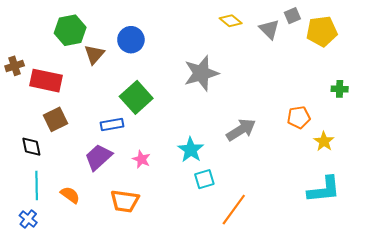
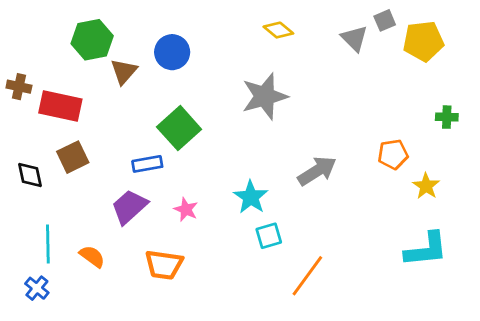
yellow diamond: (231, 21) -> (278, 30), moved
brown cross: (15, 66) -> (19, 87), turned 30
black diamond: (31, 147) -> (30, 175), moved

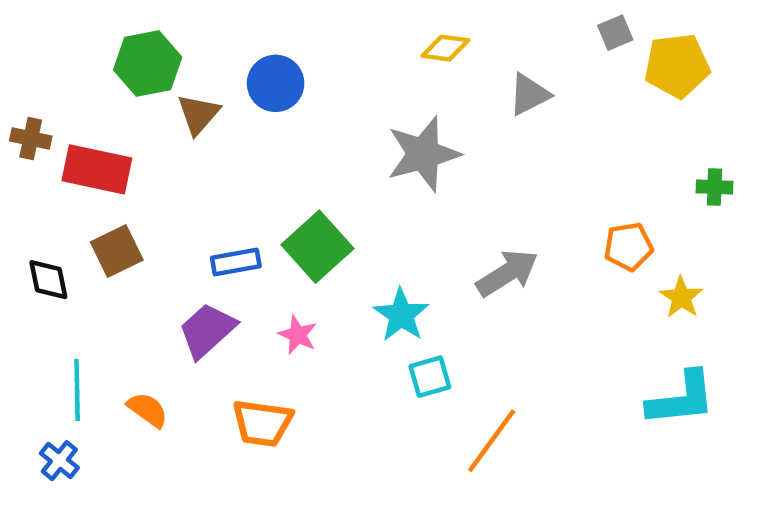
yellow diamond: (278, 30) -> (445, 48), turned -32
gray triangle: (354, 38) -> (529, 94), moved, turned 48
green square: (179, 128) -> (317, 247), moved

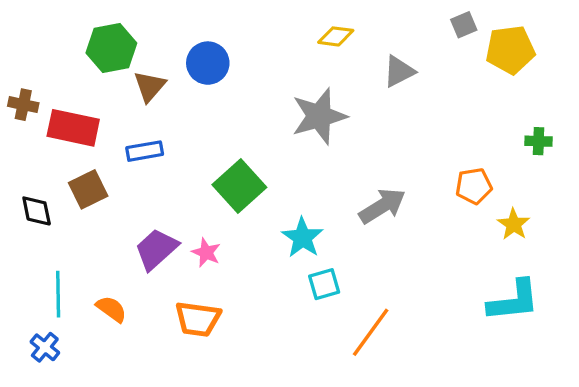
blue rectangle: (236, 262) -> (145, 151), moved
pink star: (298, 335) -> (206, 253), moved

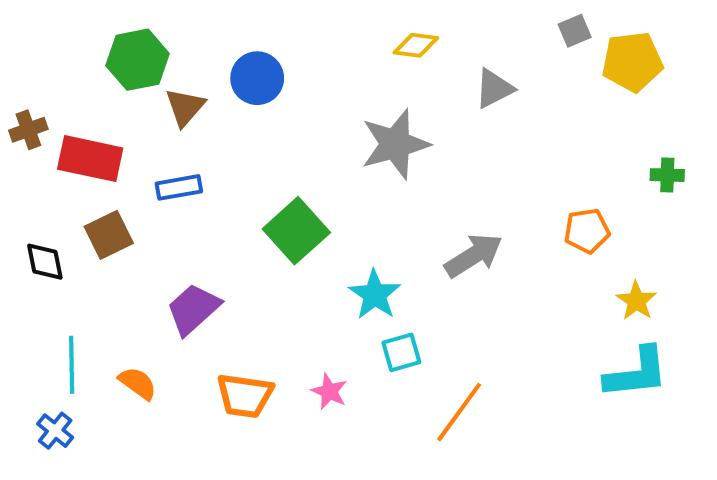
brown cross: (23, 105) -> (28, 130), turned -32
yellow star: (514, 224) -> (636, 301), moved
pink star: (206, 253) -> (329, 391), moved

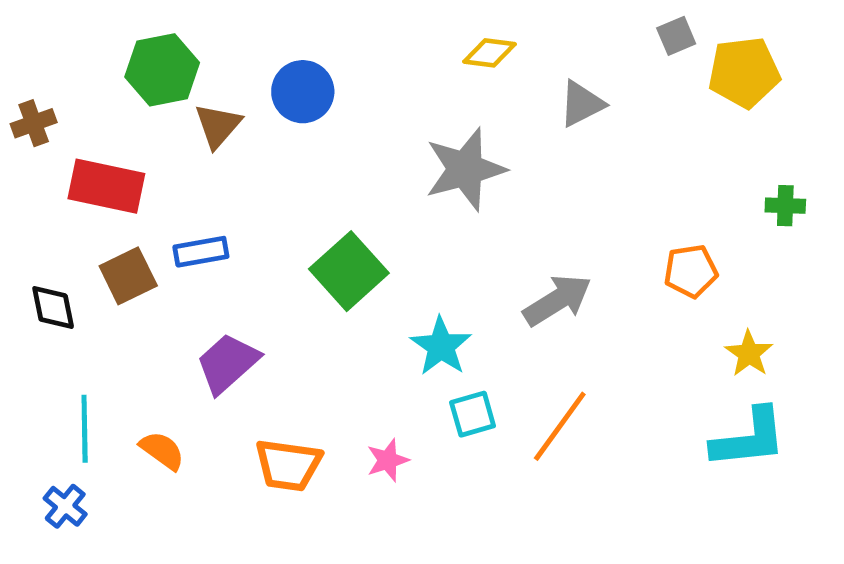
brown cross: (28, 130) -> (34, 123), moved
blue rectangle: (179, 187) -> (201, 252), moved
pink star: (329, 391) -> (388, 460), turned 30
orange line: (459, 412) -> (560, 426), moved

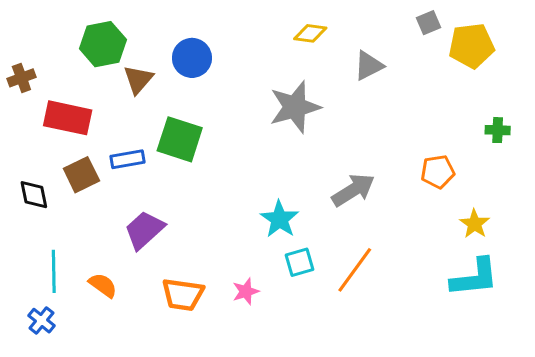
green square: (349, 271) -> (180, 139), moved, turned -30

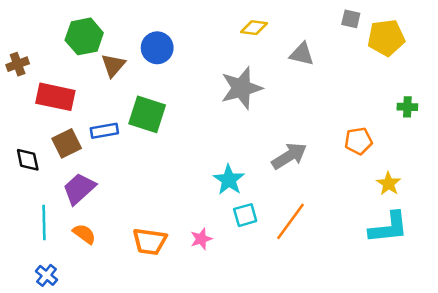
gray square: (429, 23) -> (351, 19), turned 36
gray triangle: (369, 66) -> (302, 54), turned 40
purple trapezoid: (144, 230) -> (79, 189), moved
blue cross: (41, 321) -> (47, 275), moved

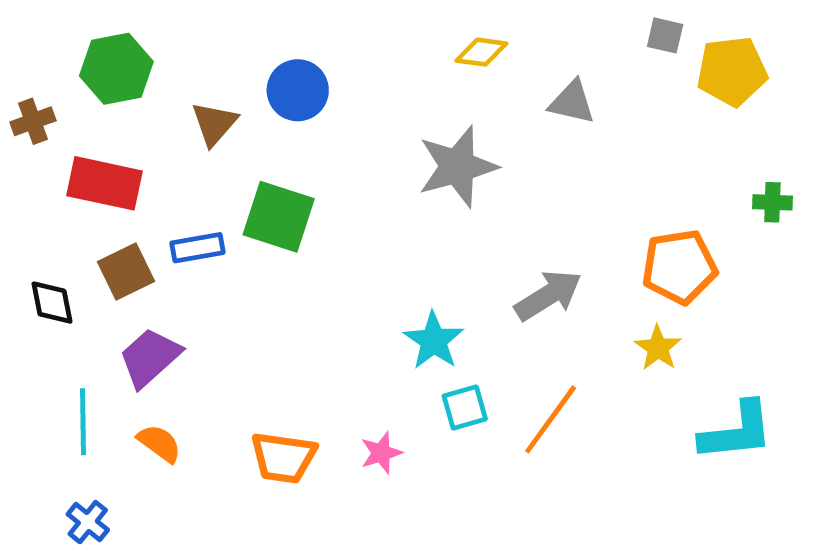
green hexagon: (84, 36) -> (116, 69), moved
orange pentagon: (358, 141) -> (679, 267), size x1.4
yellow star: (389, 184) -> (658, 348), moved

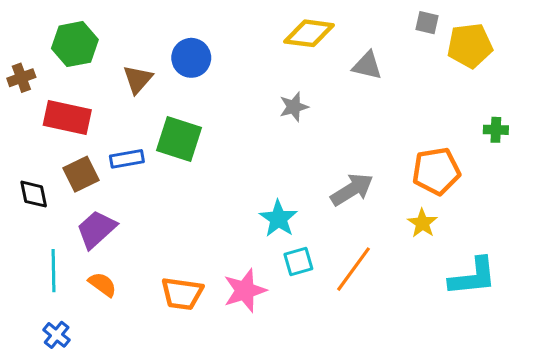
yellow diamond: (481, 52) -> (309, 33), size x1.5
gray star: (458, 167) -> (294, 107), size x0.6
pink star: (381, 453) -> (245, 291), size x1.6

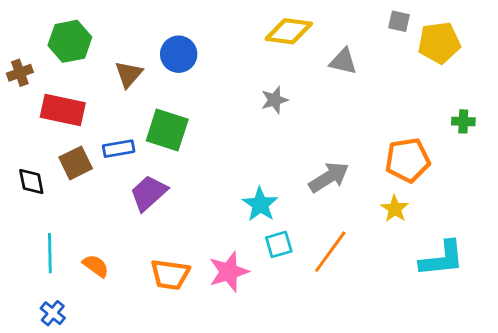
purple trapezoid: (96, 229) -> (149, 193), moved

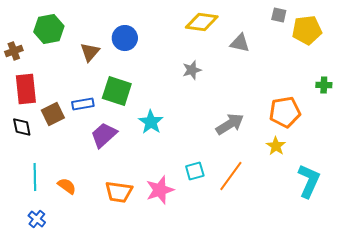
red rectangle: (63, 110) -> (26, 89), moved, turned 72
cyan star: (260, 204) -> (151, 122), moved
cyan L-shape: (442, 259) -> (309, 181), turned -60

